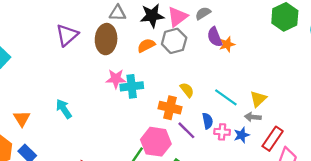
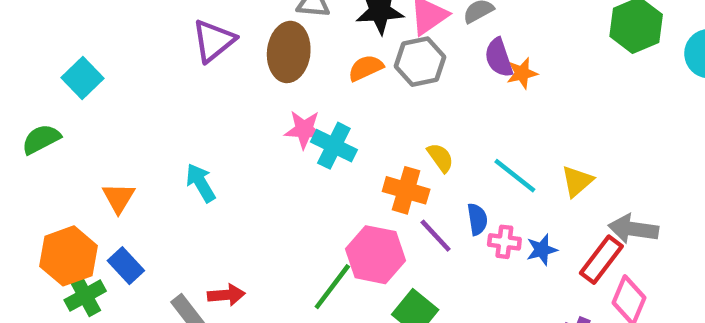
cyan cross: (132, 86) -> (334, 146), turned 30
gray arrow: (253, 117) -> (633, 229), moved, size x1.5

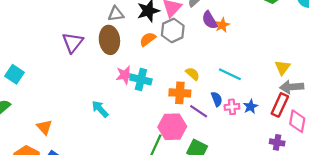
yellow triangle: (577, 181) -> (282, 67), moved
cyan arrow: (201, 183) -> (100, 109), moved

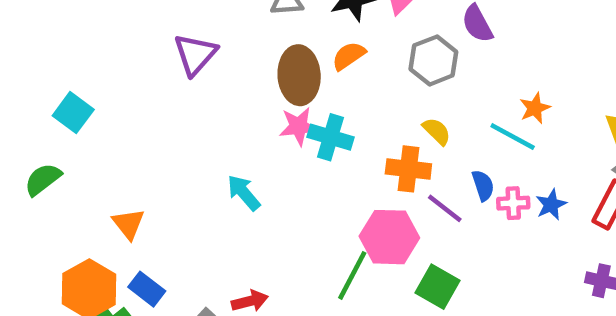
orange star: (222, 25) -> (535, 108), moved
gray hexagon: (173, 30) -> (433, 60), moved
brown ellipse: (109, 40) -> (299, 75), moved

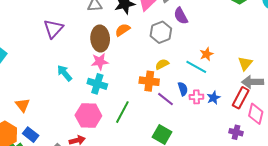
yellow semicircle: (437, 131) -> (162, 64), turned -72
cyan cross: (330, 137) -> (97, 84), moved
cyan arrow: (244, 193) -> (64, 73), moved
pink hexagon: (389, 237) -> (88, 115), moved
green line: (352, 275) -> (122, 112), moved

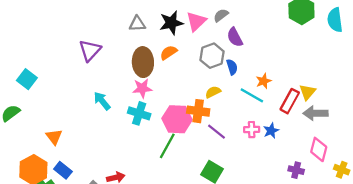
blue semicircle: (183, 89) -> (232, 67), moved
red rectangle: (241, 98) -> (290, 101), moved
pink hexagon: (88, 115) -> (177, 119), moved

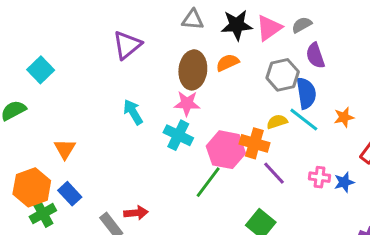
blue semicircle: (232, 67) -> (306, 93), size x1.5
cyan line: (252, 95) -> (304, 120), moved

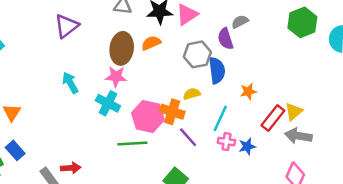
gray semicircle: (302, 25) -> (240, 22), moved
cyan line: (304, 120) -> (220, 118), moved, turned 75
green line: (208, 182) -> (132, 144), turned 48

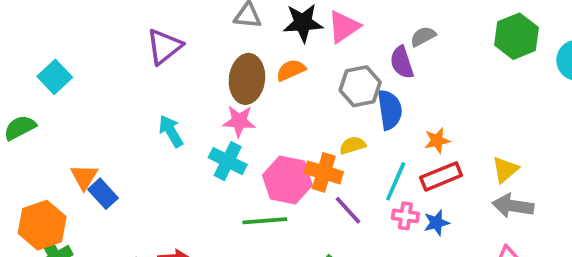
red rectangle: (273, 118) -> (441, 176), moved, turned 30
blue rectangle: (15, 150) -> (103, 194), moved

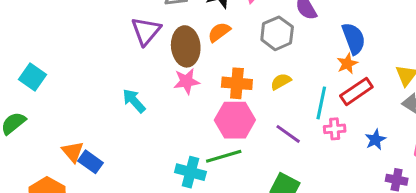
purple triangle: (164, 47) -> (146, 31), moved
blue semicircle: (390, 110) -> (354, 39), moved
cyan cross: (228, 161) -> (190, 172), moved
orange cross: (324, 172) -> (237, 83), moved
blue star: (436, 223) -> (375, 140), moved

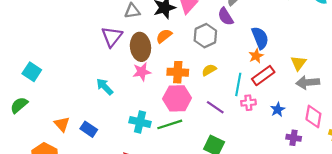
blue rectangle: (90, 162) -> (89, 129), moved
cyan cross: (190, 172) -> (140, 122), moved

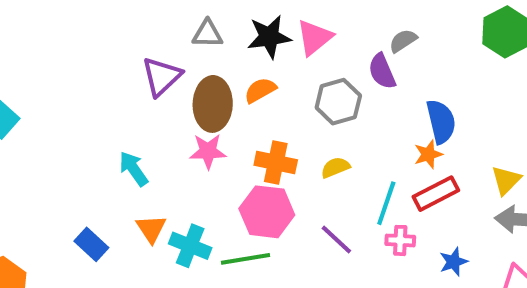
orange triangle: (62, 124) -> (151, 229), moved

